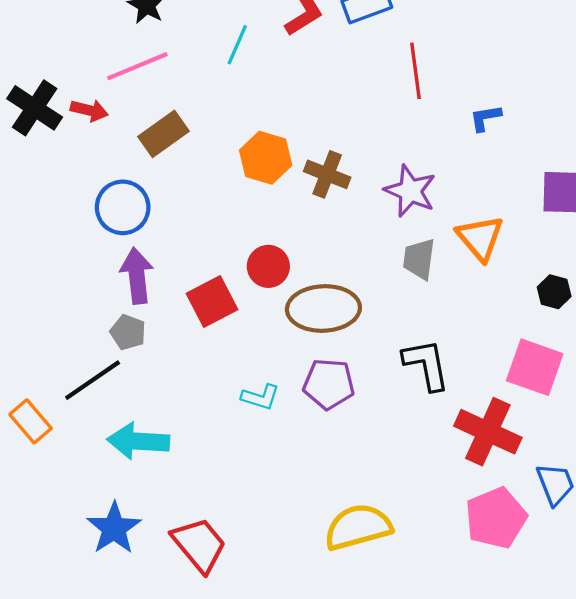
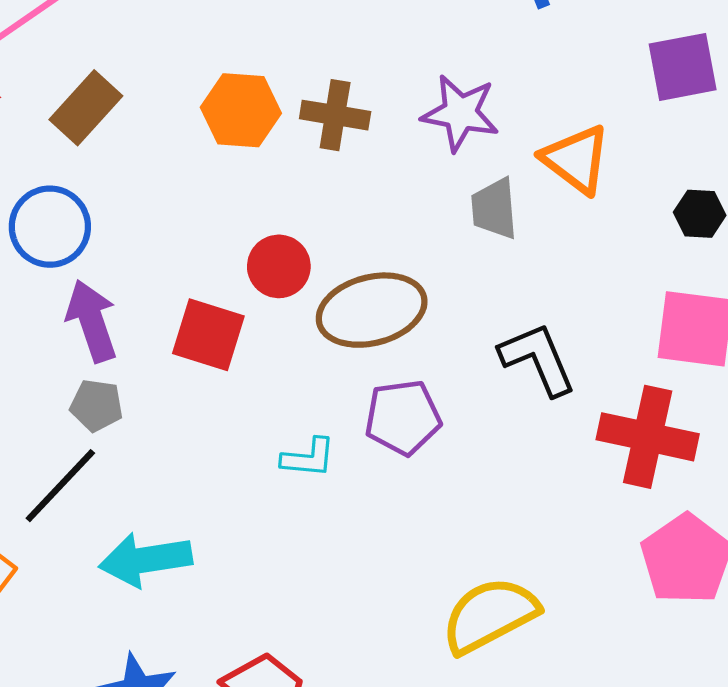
red square: (212, 301) -> (208, 335), turned -33

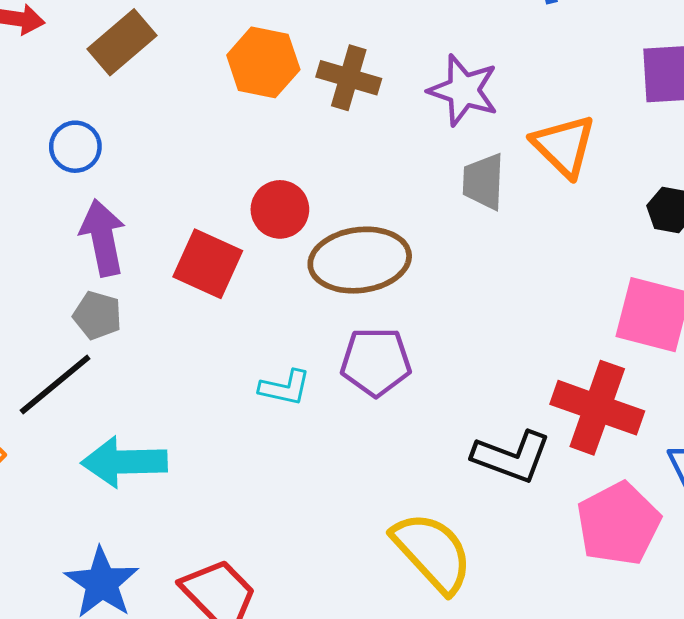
blue circle: (50, 227) -> (75, 147), size x0.7
black L-shape: (538, 359) -> (512, 457), moved, turned 126
yellow semicircle: (490, 615) -> (432, 552), turned 68

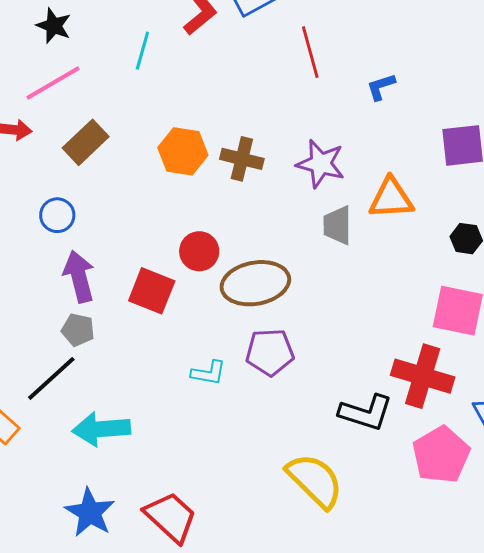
orange triangle: (564, 146) -> (391, 198), turned -45

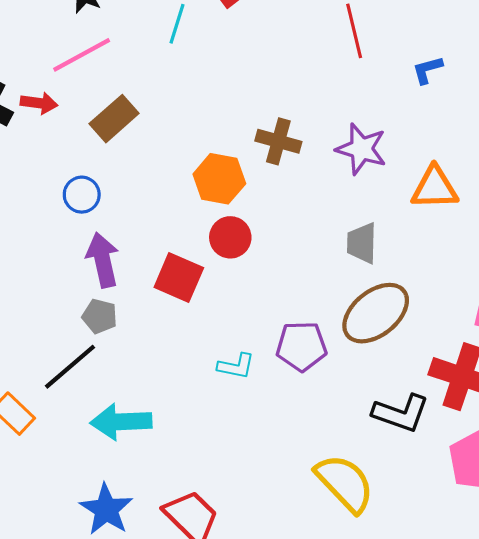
orange hexagon: (183, 151) -> (219, 179), moved
gray trapezoid: (337, 225) -> (362, 243), moved
brown ellipse: (255, 283) -> (376, 313), moved, turned -30

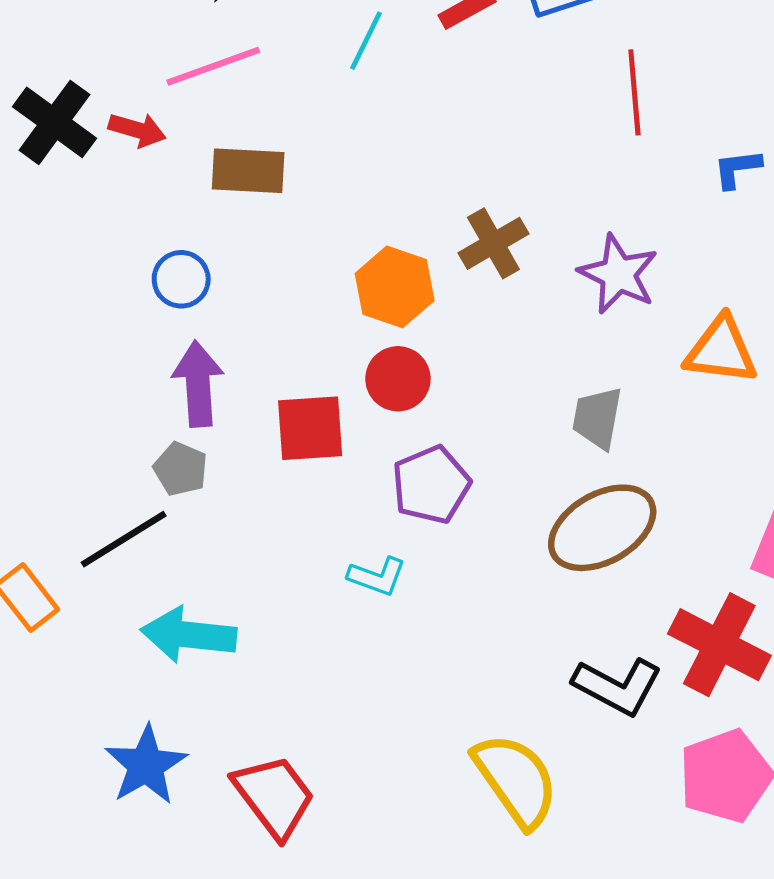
brown rectangle: (114, 119) -> (248, 171), turned 36
brown cross: (278, 141) -> (493, 243), turned 36
red square: (179, 278) -> (310, 428), turned -36
purple pentagon: (301, 346) -> (431, 485), moved, turned -30

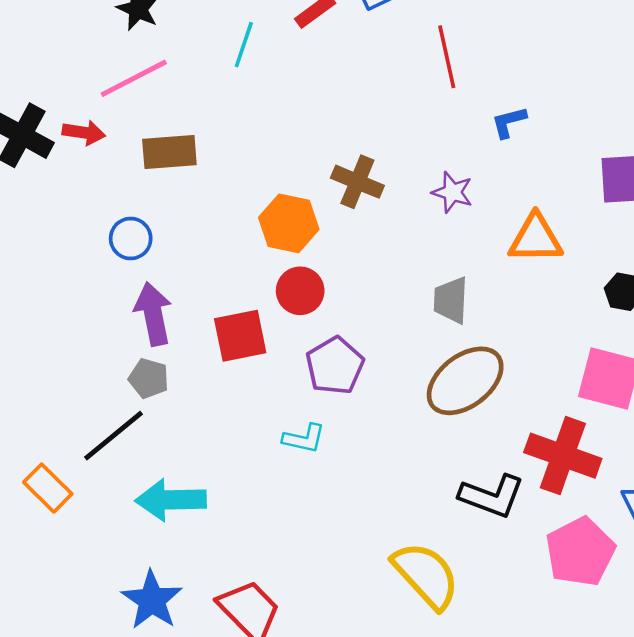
blue L-shape: (737, 169) -> (509, 122), moved
brown cross: (493, 243) -> (357, 182), turned -30
purple star: (618, 274) -> (452, 192), size x0.7

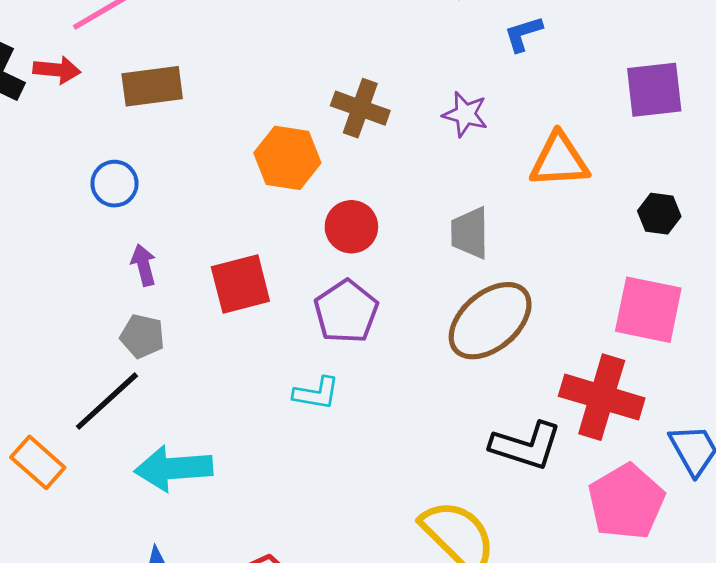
red circle: (300, 291) -> (351, 227), moved
purple arrow: (153, 314) -> (144, 265), size x0.6

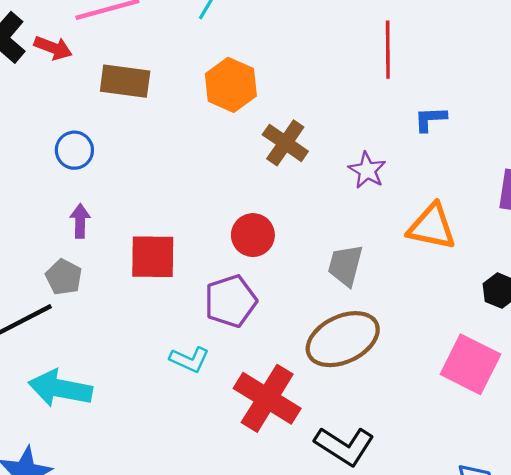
orange hexagon: (287, 158) -> (231, 85), moved
red cross: (602, 397) -> (267, 398), moved

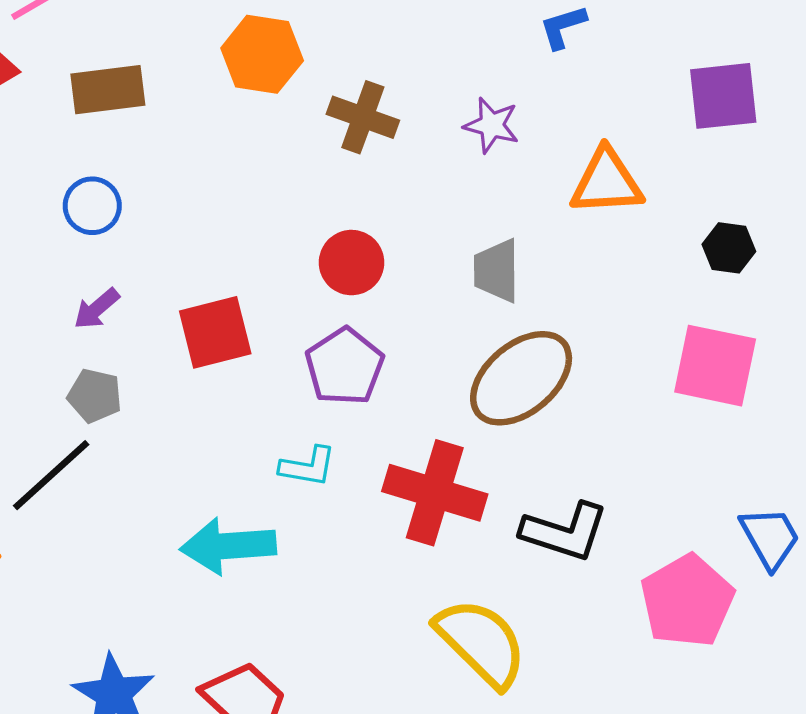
blue circle: (74, 150) -> (92, 206), moved
purple arrow: (80, 221) -> (97, 309), turned -116
cyan arrow: (60, 388) -> (228, 546), moved

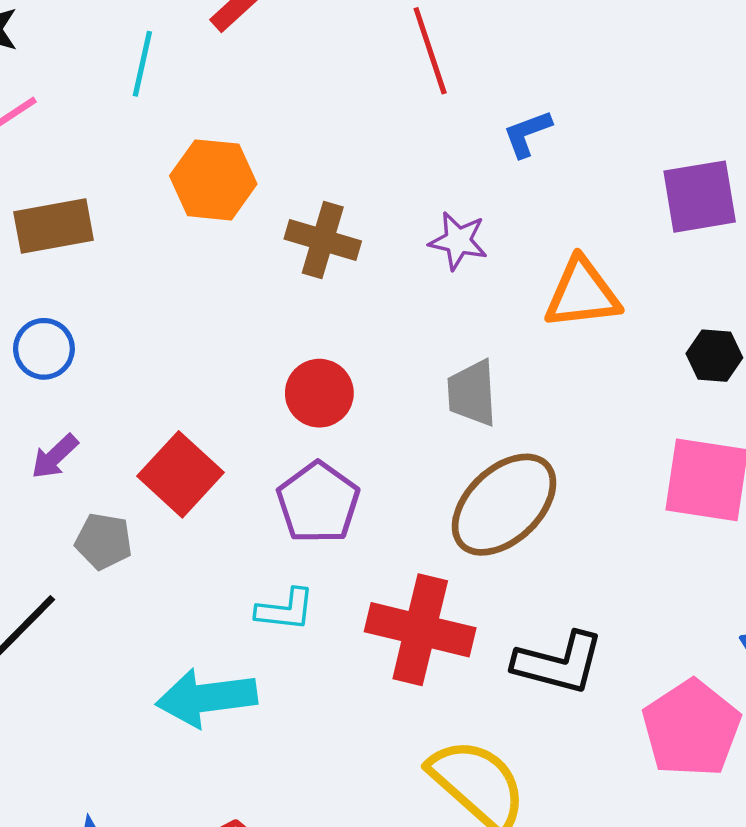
red square: (215, 332) -> (180, 474), turned -30
gray pentagon: (95, 396) -> (104, 541), moved

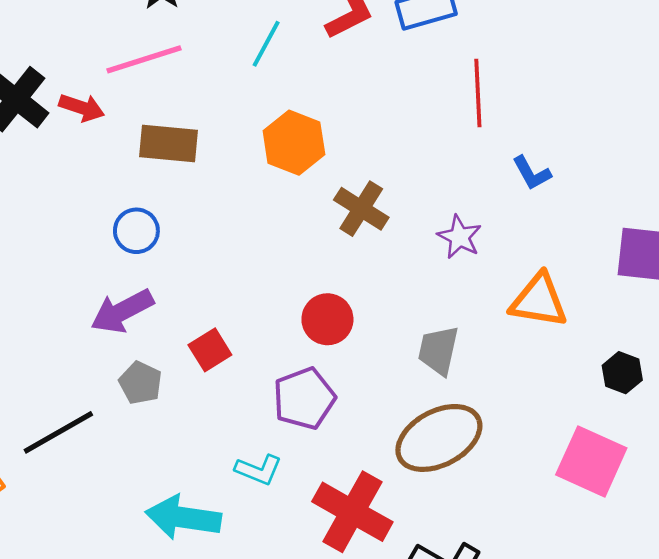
blue L-shape: (527, 134) -> (532, 173), turned -114
purple arrow: (55, 457) -> (122, 311), size x1.6
red square: (180, 474) -> (210, 350), size x0.7

